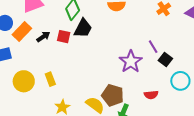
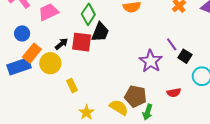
orange rectangle: (22, 31) -> (32, 53), moved
red square: (64, 37) -> (82, 42), size x1.5
yellow circle: (24, 81) -> (50, 63), moved

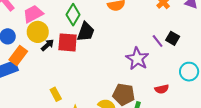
black square: (185, 56) -> (173, 38), moved
yellow circle: (50, 63) -> (38, 32), moved
yellow rectangle: (72, 86) -> (56, 94), moved

